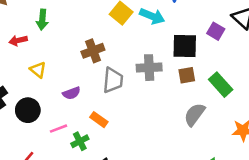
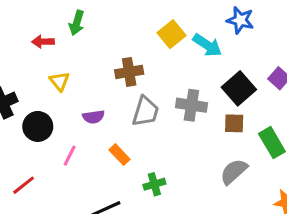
black square: (185, 46) -> (239, 88), turned 36
pink line: (58, 129) -> (70, 156), turned -54
green cross: (80, 141) -> (154, 184), moved

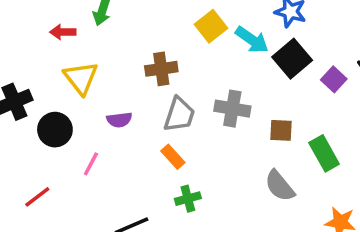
yellow triangle: (59, 81) -> (81, 78), size x1.5
black square: (239, 88) -> (292, 59), moved
orange rectangle: (119, 155) -> (173, 157), moved
gray semicircle: (234, 172) -> (280, 186), turned -88

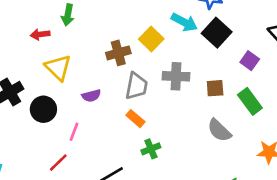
yellow square: (211, 26) -> (151, 39), moved
purple square: (334, 79) -> (250, 61), moved
red line: (37, 197) -> (58, 163), moved

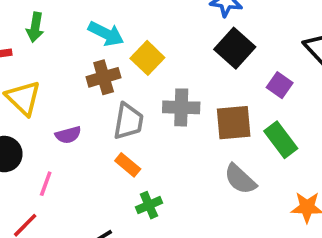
cyan arrow: (184, 22) -> (106, 34), moved
brown square: (215, 88) -> (234, 123), size x1.5

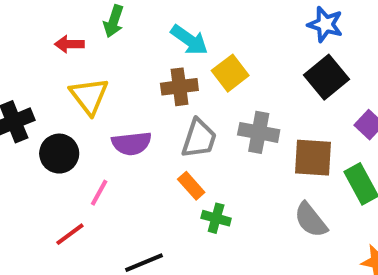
purple semicircle: (68, 135) -> (132, 143), size x1.4
green cross: (149, 205) -> (216, 218), moved, turned 30

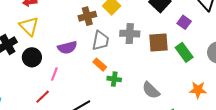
yellow triangle: (89, 96) -> (29, 26), moved
gray semicircle: (311, 220) -> (151, 90), moved

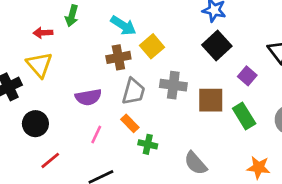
black circle: (32, 57) -> (35, 124), moved
pink line: (54, 74) -> (96, 135), moved

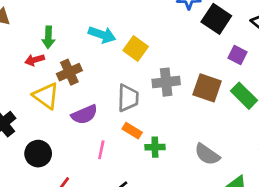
red arrow: (43, 33) -> (35, 60), moved
black square: (217, 45) -> (216, 19), moved
brown cross: (118, 57) -> (69, 72), moved
yellow triangle: (39, 65) -> (46, 96), moved
brown square: (211, 100) -> (207, 88), turned 32

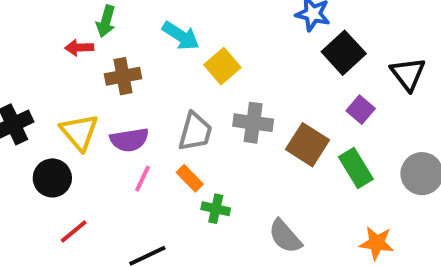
yellow triangle: (46, 96) -> (79, 132), moved
pink line: (101, 150) -> (143, 179), moved

